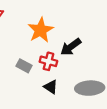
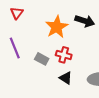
black arrow: (71, 47) -> (85, 21), moved, turned -126

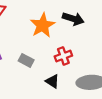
red cross: (64, 55) -> (63, 56), moved, turned -35

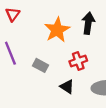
black arrow: (73, 19) -> (88, 23), turned -100

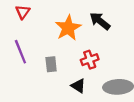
black arrow: (88, 23) -> (100, 21), turned -60
gray rectangle: (40, 65) -> (51, 64), turned 56

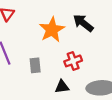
black triangle: (78, 86) -> (62, 87), turned -40

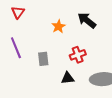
orange star: (52, 30) -> (58, 26), size x0.6

